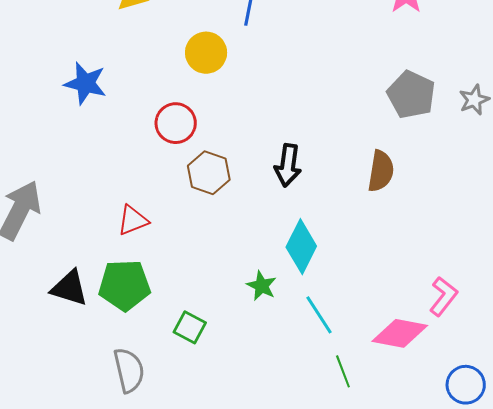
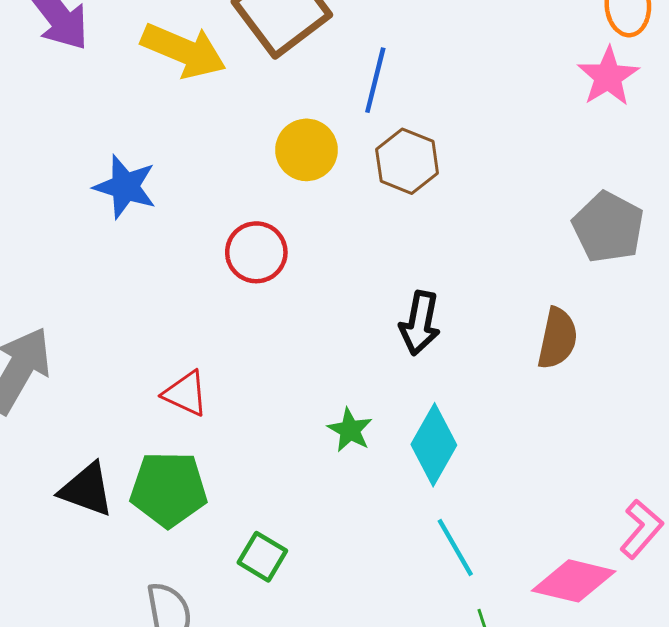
brown hexagon: (209, 173) -> (407, 161), moved
red triangle: (133, 220) -> (186, 394), turned 44
green star: (262, 286) -> (350, 430), moved

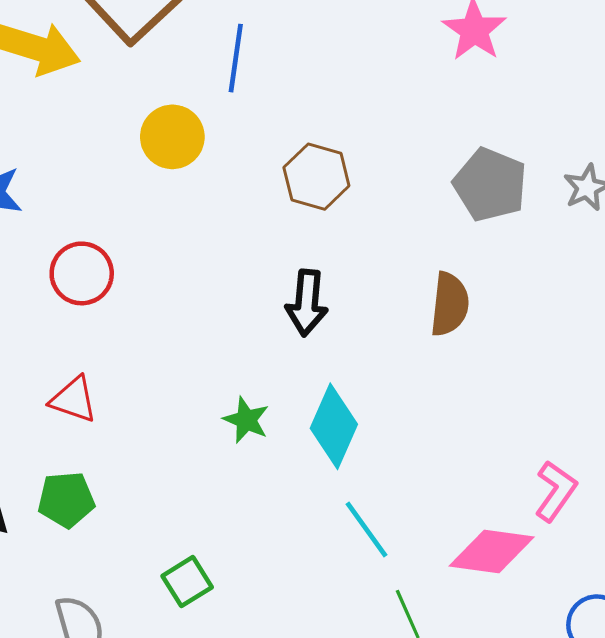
brown hexagon: (407, 161) -> (316, 177), moved
red circle: (256, 252) -> (82, 273), moved
green pentagon: (169, 489) -> (66, 500), size x0.7
green square: (262, 557) -> (187, 582), moved, turned 33

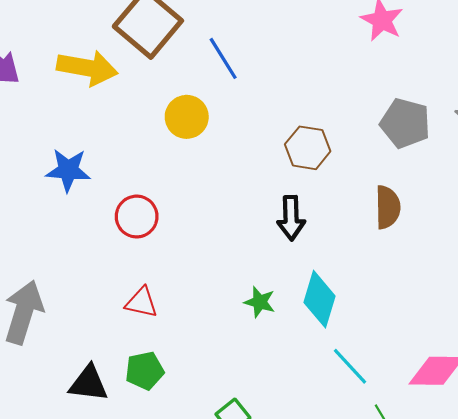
blue line: (236, 58) -> (223, 58), turned -33
brown hexagon: (316, 177) -> (308, 148), moved

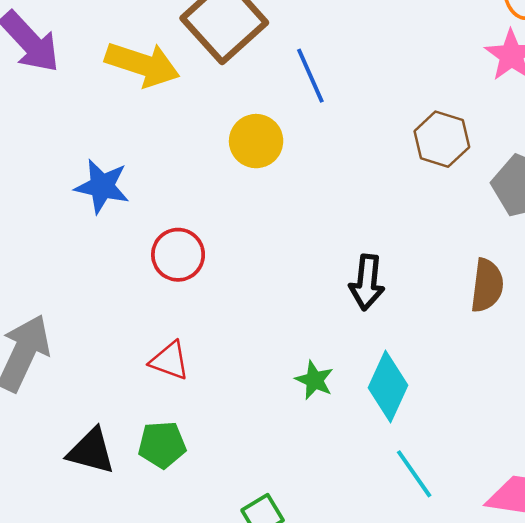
brown hexagon: (308, 148) -> (442, 139), moved

